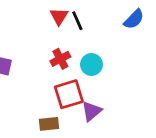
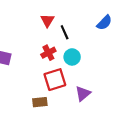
black line: (77, 21) -> (65, 32), moved
purple triangle: (91, 111) -> (83, 94), moved

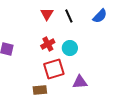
black line: (65, 32) -> (69, 16), moved
purple triangle: (83, 94) -> (80, 82), turned 35

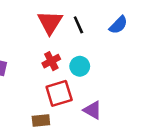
red triangle: (47, 14) -> (50, 22), size x1.5
purple triangle: (80, 82) -> (93, 110), turned 35

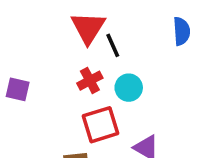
black line: (78, 25) -> (113, 45), moved
blue semicircle: (118, 25) -> (182, 31), turned -48

